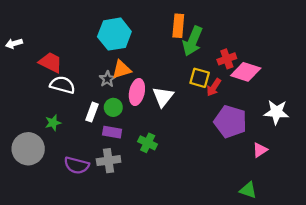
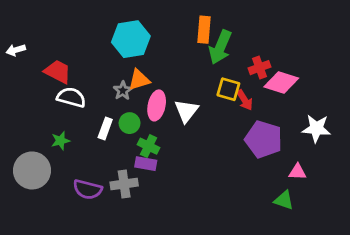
red arrow: (214, 87) -> (245, 100), turned -66
purple rectangle: (112, 132) -> (146, 164), moved
green cross: (148, 143) -> (148, 146), moved
pink triangle: (260, 150) -> (297, 172), turned 35
green triangle: (248, 190) -> (284, 200), moved

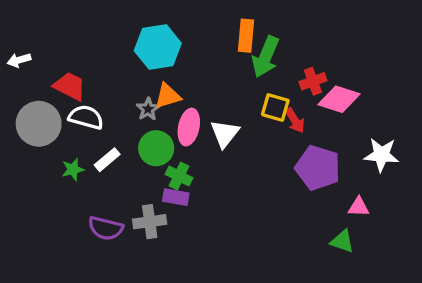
green circle: (130, 123) -> (156, 148), size x1.4
white rectangle: (105, 128) -> (107, 160), moved, turned 30
gray circle: (32, 170) -> (39, 124), moved

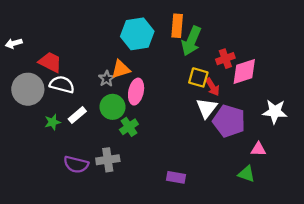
cyan hexagon: (158, 47) -> (137, 34), moved
pink diamond: (339, 99) -> (244, 72), turned -36
white triangle: (225, 134) -> (207, 108), moved
green cross: (179, 176) -> (129, 127), turned 30
purple rectangle: (176, 197) -> (176, 177), moved

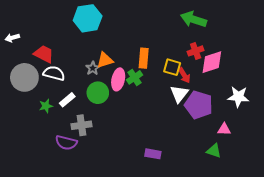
orange rectangle: (177, 26) -> (144, 58), moved
cyan hexagon: (137, 34) -> (88, 18), moved
green arrow: (191, 41) -> (194, 19), moved, turned 85
green cross: (129, 127) -> (134, 77), moved
gray cross: (108, 160) -> (81, 125), moved

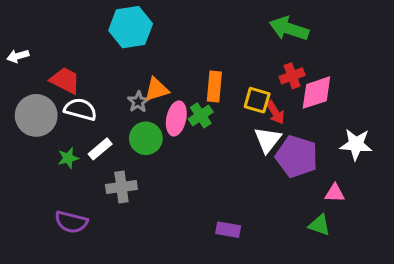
purple semicircle: (66, 143) -> (71, 222), moved

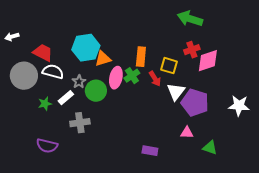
cyan hexagon: (131, 27) -> (86, 48), moved
gray star: (138, 102) -> (79, 82), moved
red arrow: (275, 112) -> (155, 79), moved
white star: (356, 144) -> (239, 106), moved
pink triangle: (335, 193) -> (187, 133), moved

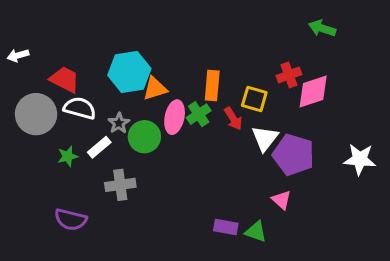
green arrow: (190, 19) -> (322, 28), moved, size x0.7
pink triangle: (187, 133) -> (281, 200), turned 40
green triangle: (210, 148) -> (256, 232), moved

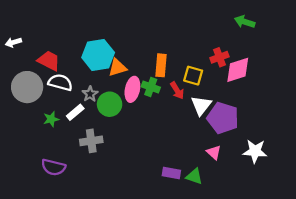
green cross: (199, 114) -> (151, 87), turned -36
white star: (360, 159) -> (255, 151), moved

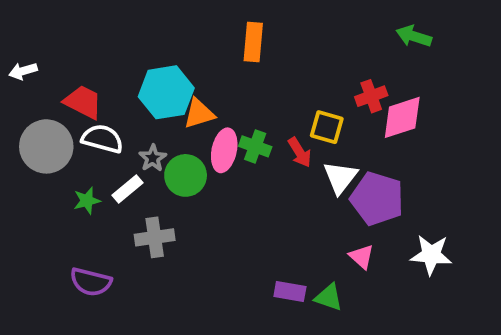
orange rectangle: (161, 65) -> (253, 42), moved

